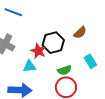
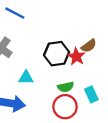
red star: (38, 51) -> (76, 57), moved
cyan rectangle: (90, 61) -> (91, 94), moved

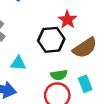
brown semicircle: (89, 46) -> (85, 48), moved, size x1.5
red star: (76, 57) -> (67, 20), moved

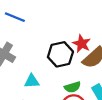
red star: (67, 20) -> (82, 44), moved

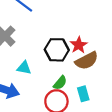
green semicircle: (72, 87) -> (60, 83), turned -48

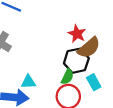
black hexagon: (57, 50) -> (76, 61), moved
cyan triangle: (24, 68) -> (28, 82), moved

